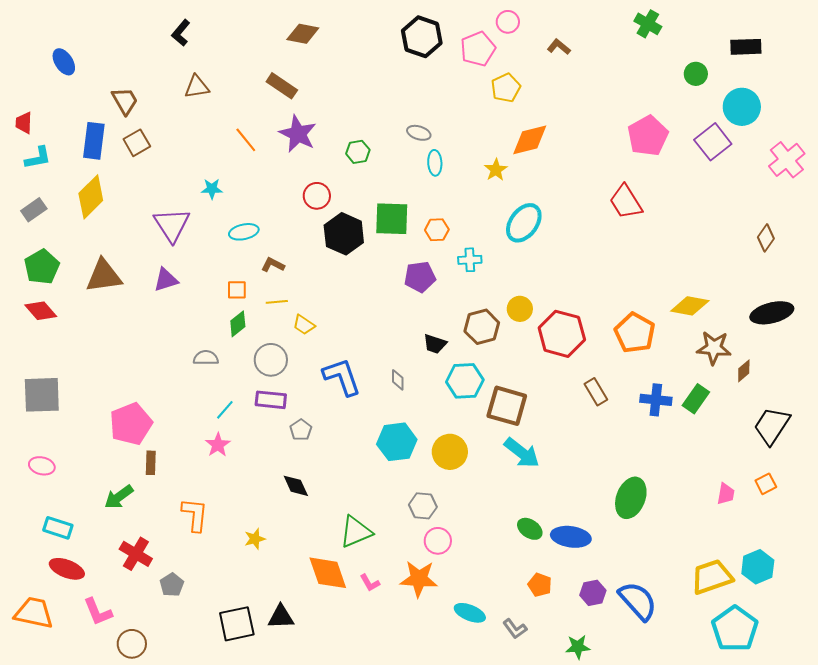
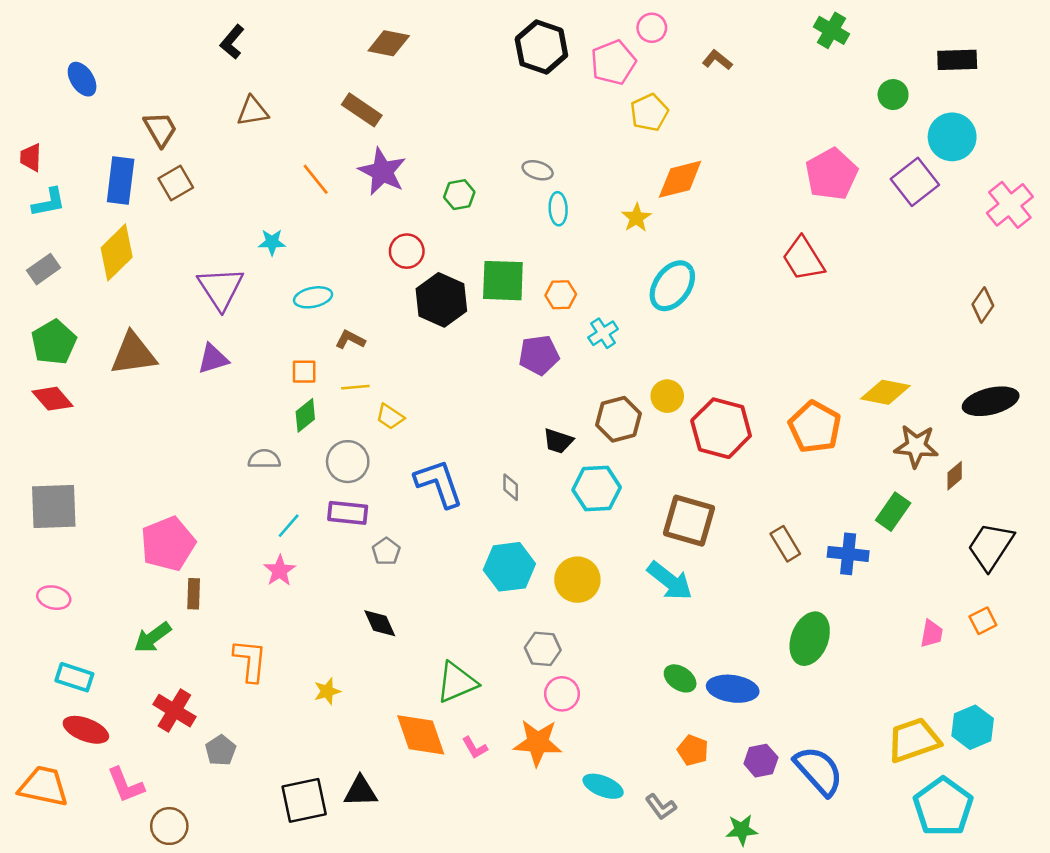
cyan cross: (470, 260) -> (603, 333), turned -30
brown rectangle: (596, 392) -> (785, 544), moved
blue cross: (656, 400) -> (848, 554), moved
brown square: (507, 406) -> (689, 521), moved

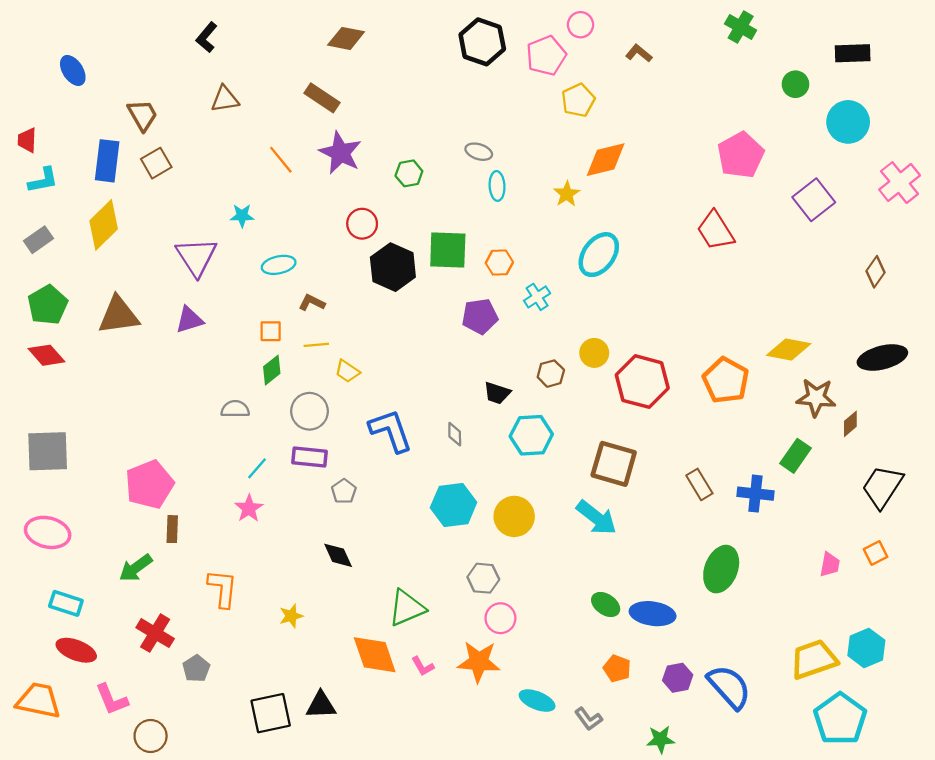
purple square: (915, 182) -> (814, 200), moved
brown hexagon: (618, 419) -> (551, 374), size x0.7
pink ellipse: (54, 598) -> (48, 532), size x1.5

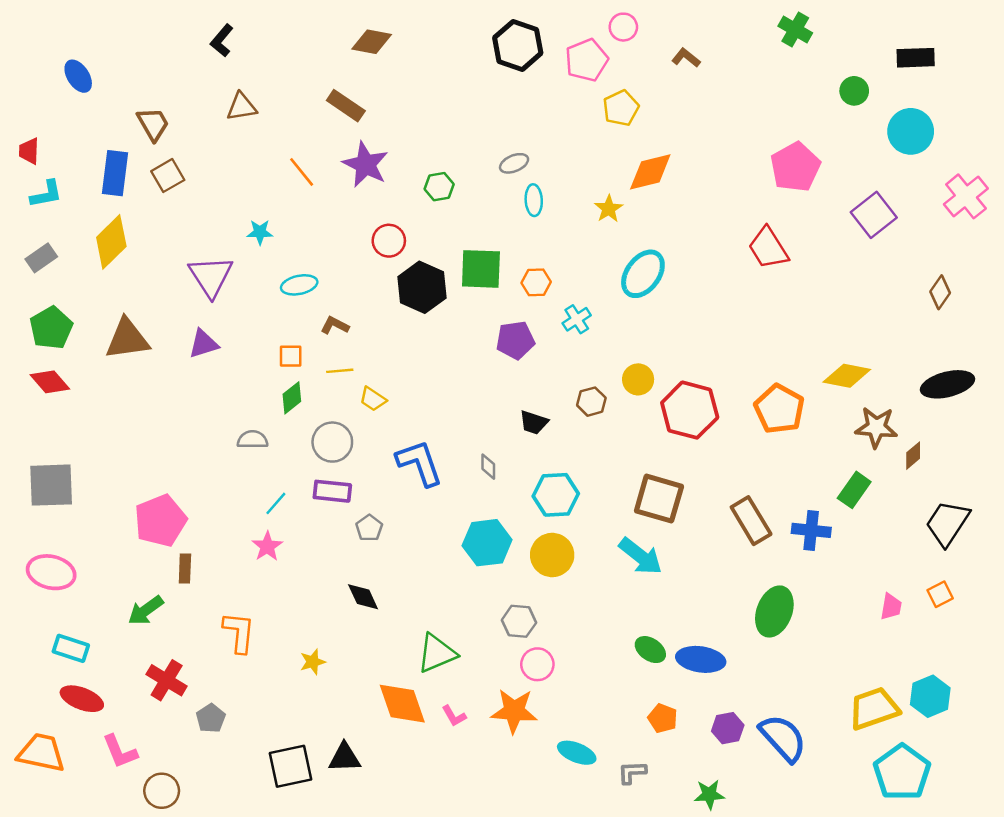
gray ellipse: (479, 152) -> (514, 163), turned -40
cyan hexagon: (531, 435) -> (556, 495), moved
brown rectangle: (699, 484) -> (751, 521), size x1.4
gray L-shape: (589, 719) -> (632, 772), turned 124

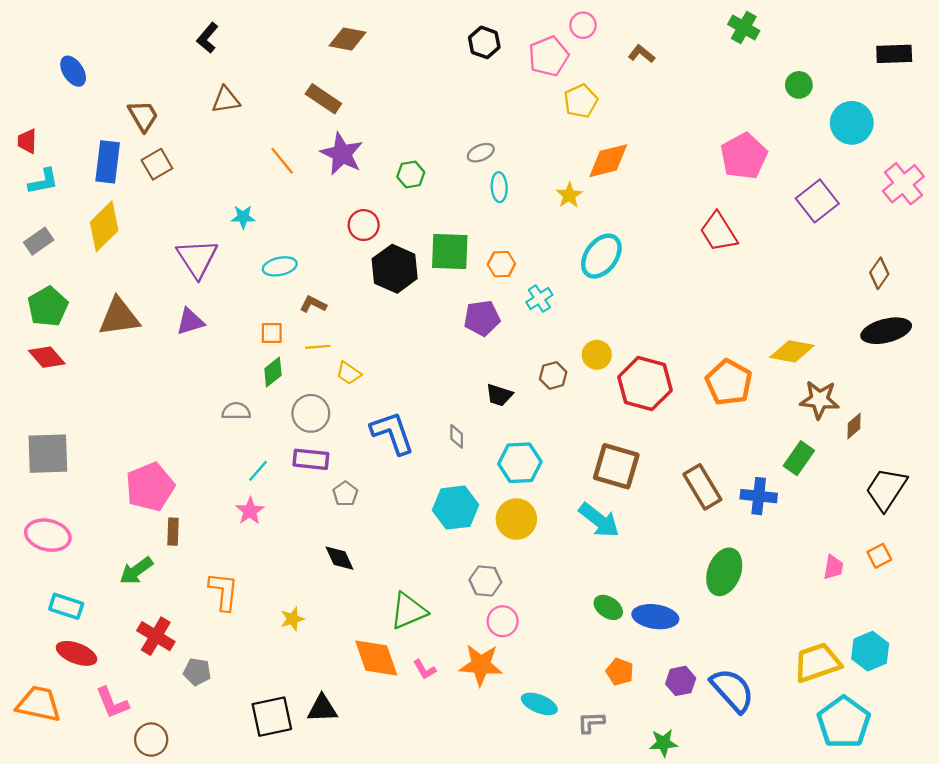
black hexagon: (518, 45) -> (484, 42), size x0.7
black rectangle: (916, 58) -> (894, 54), moved
black ellipse: (948, 384) -> (886, 331), moved
gray pentagon: (211, 718) -> (197, 672), turned -30

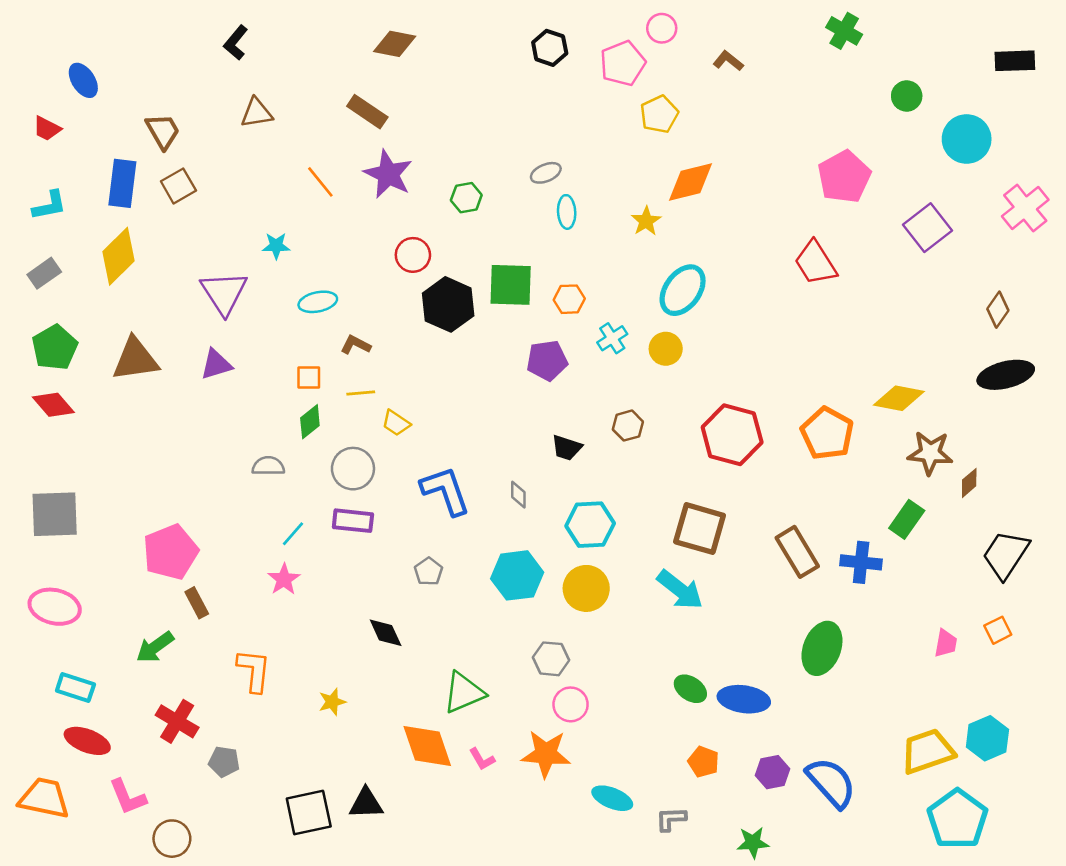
red trapezoid: (27, 141) -> (47, 129), moved, turned -65
yellow circle: (597, 355) -> (666, 349), moved
gray pentagon: (345, 494) -> (429, 572), moved
brown rectangle: (173, 532) -> (197, 603), turned -30

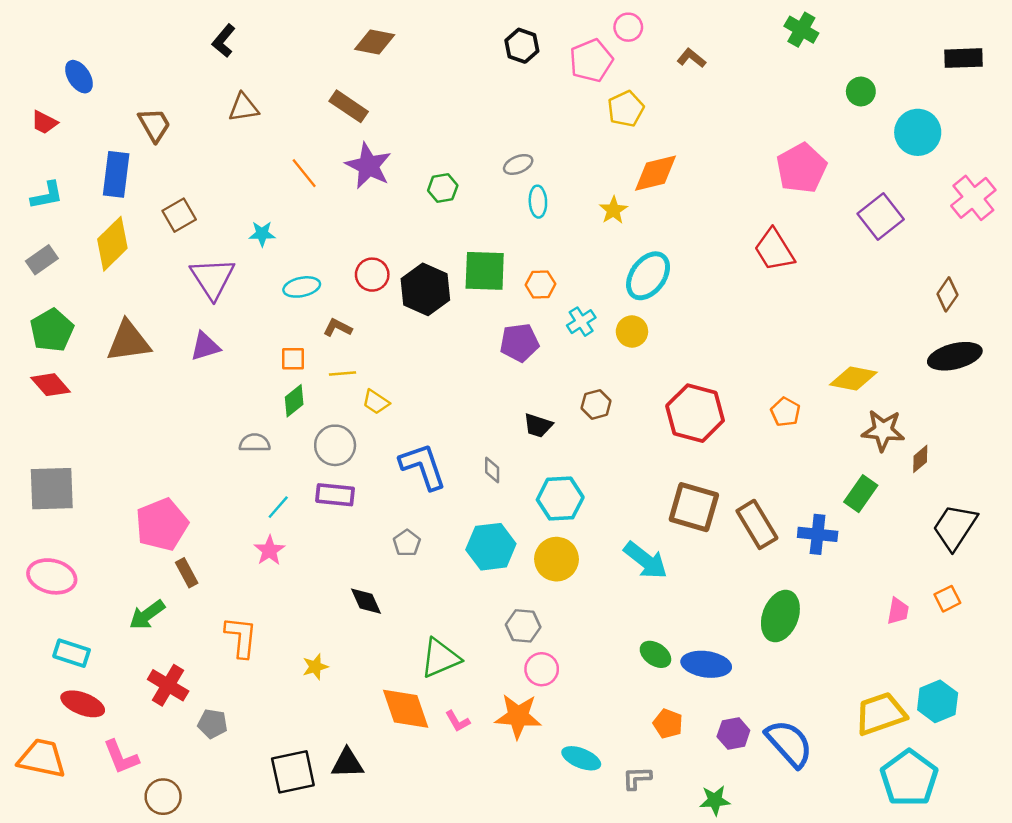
brown square: (178, 186) -> (179, 215), moved
red circle: (413, 255) -> (372, 275), moved
orange pentagon: (827, 433) -> (785, 412), size x0.6
brown square: (700, 529) -> (694, 507), moved

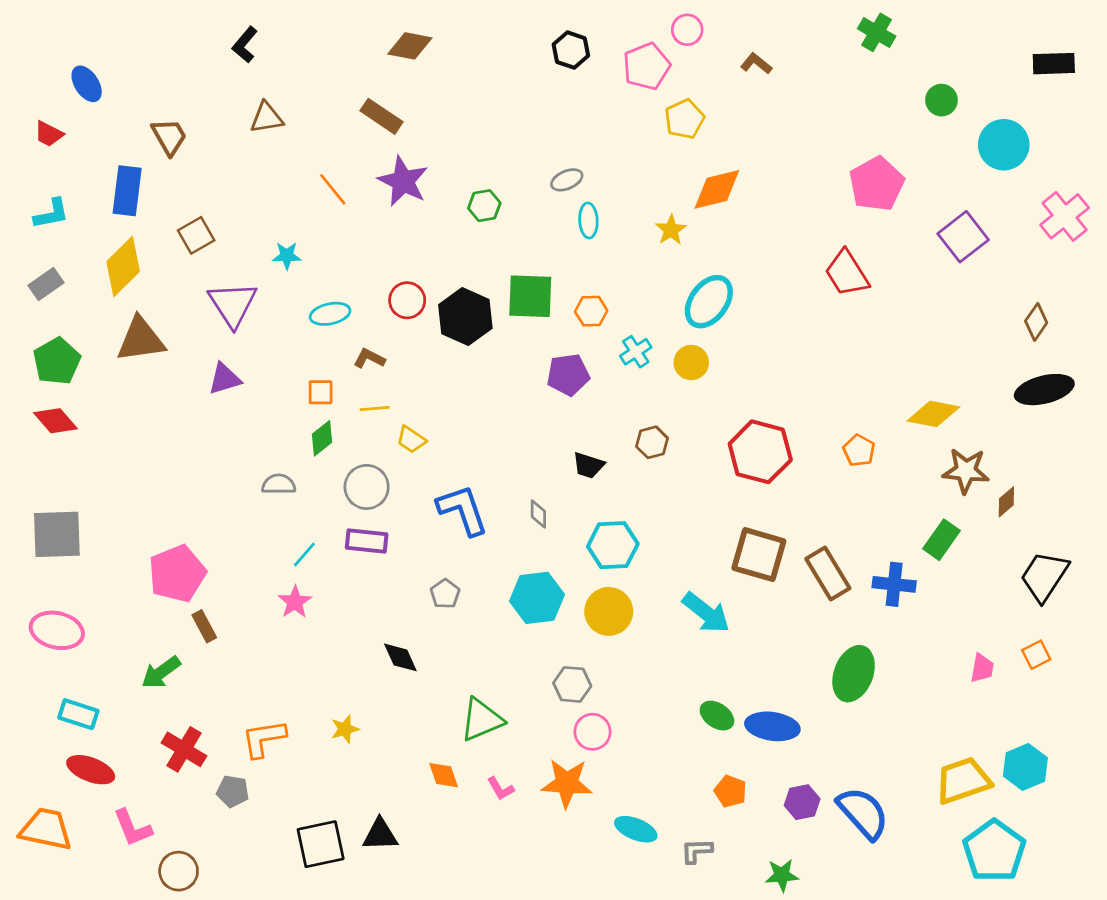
brown triangle: (128, 341) -> (141, 340), moved
orange L-shape: (241, 637) -> (264, 739), moved, turned -105
orange diamond: (406, 709) -> (444, 775), size x0.6

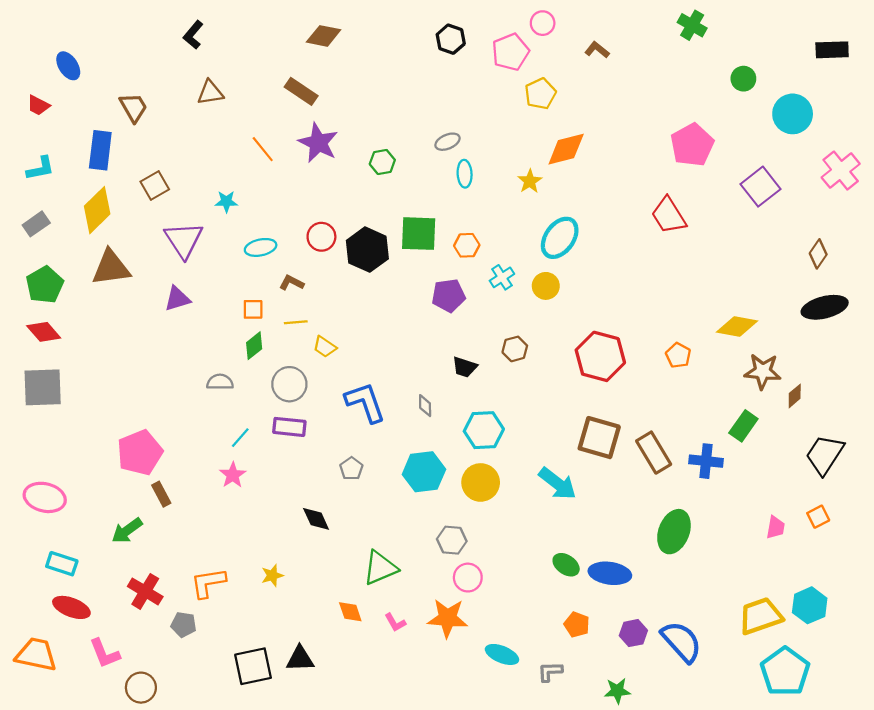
gray square: (57, 534) -> (43, 387), moved

